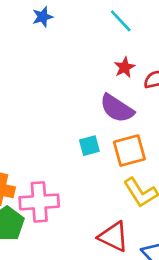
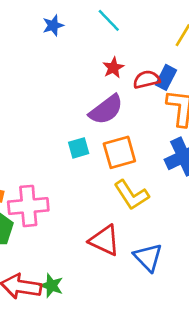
blue star: (43, 17) -> (53, 25), moved
purple semicircle: (117, 108) -> (106, 110), turned -69

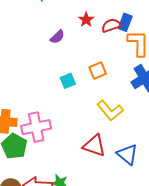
purple semicircle: (106, 110) -> (57, 37), moved, size x0.6
orange square: (119, 152) -> (98, 71), moved, size x0.7

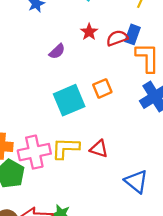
cyan square: (68, 81) -> (69, 100), size x1.8
yellow L-shape: (110, 110) -> (65, 148), moved, turned 132
red triangle: (94, 146) -> (99, 149), moved, size x0.7

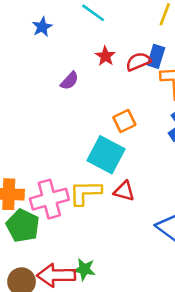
cyan square: (69, 100) -> (106, 155), moved, turned -36

